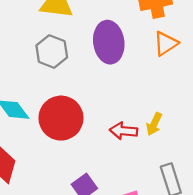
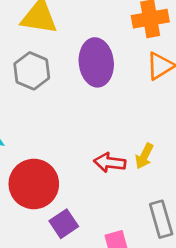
red circle: (61, 118) -> (34, 184), moved

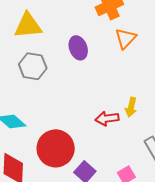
purple ellipse: (96, 62) -> (78, 48), size x0.7

